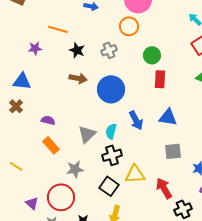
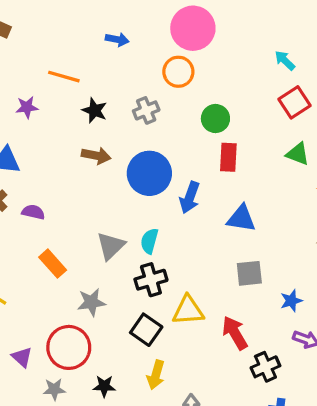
purple semicircle: (48, 120) -> (33, 212), moved
blue arrow: (136, 120) -> (190, 198), moved, turned 48

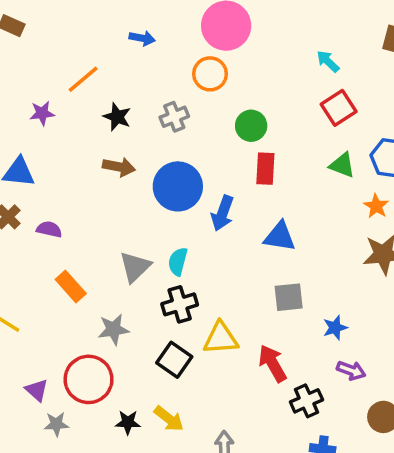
orange line: (64, 77) -> (83, 79), turned -56
yellow arrow: (156, 375) -> (169, 419), moved, turned -68
gray star: (54, 389) -> (56, 424), moved

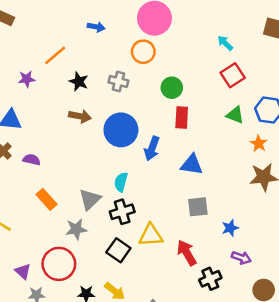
gray cross: (174, 117) -> (118, 81), turned 36
gray triangle: (135, 267) -> (90, 199), moved

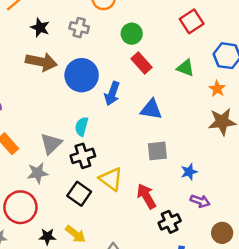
green triangle: (235, 115) -> (185, 68), moved
brown arrow: (80, 116) -> (41, 62), size x1.4
red rectangle: (182, 117) -> (141, 63), turned -45
yellow triangle: (151, 235) -> (111, 179), turned 40

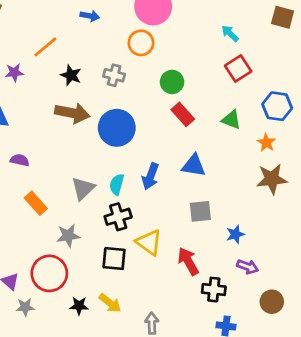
blue arrow: (112, 94) -> (150, 176), moved
gray triangle: (51, 144) -> (83, 188), moved
black square: (79, 194) -> (114, 259), turned -30
black cross: (170, 222) -> (214, 290), turned 30

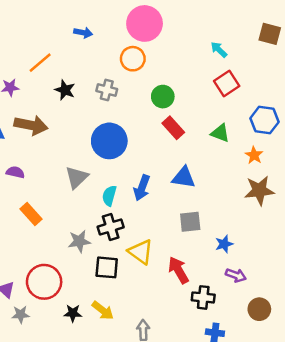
brown arrow: (72, 113) -> (31, 125), moved
gray triangle: (83, 188) -> (77, 177), moved
gray star: (68, 236) -> (79, 241), moved

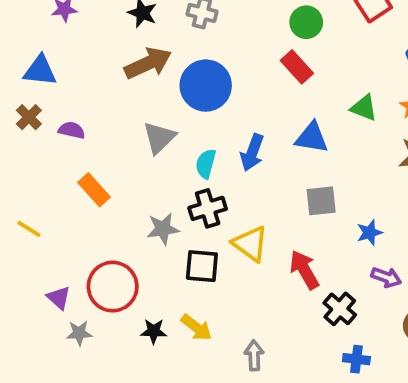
green circle: (163, 97) -> (306, 22), moved
brown arrow: (31, 125) -> (148, 63), moved, turned -36
green triangle: (220, 133) -> (364, 108), moved
black cross: (203, 297) -> (340, 309), turned 35

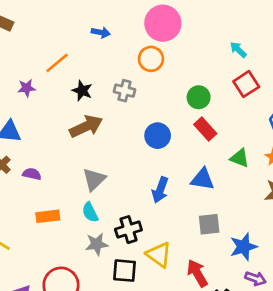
red rectangle: (297, 67) -> (205, 129), moved
blue circle: (206, 86) -> (158, 136), moved, size x0.7
cyan semicircle: (206, 164) -> (90, 212), moved, turned -42
orange rectangle: (94, 190) -> (48, 216), turned -55
blue star: (369, 233) -> (244, 247), size x1.5

